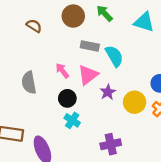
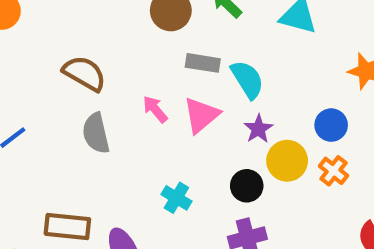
brown semicircle: (34, 26) -> (84, 73), moved, size x1.5
purple star: (108, 92) -> (258, 129), moved
black circle: (67, 98) -> (247, 186), moved

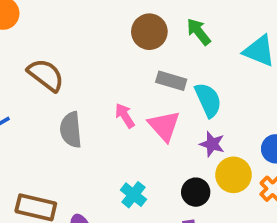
brown semicircle: (84, 73) -> (46, 75), moved
pink triangle: (201, 115) -> (164, 126), turned -39
purple star: (258, 129) -> (212, 144), turned -30

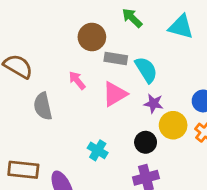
brown circle: (149, 32) -> (92, 37), moved
pink arrow: (125, 116) -> (77, 80), moved
pink triangle: (164, 126) -> (115, 94), turned 48

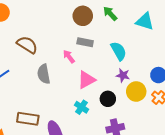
brown circle: (92, 37) -> (83, 16), moved
gray rectangle: (116, 59) -> (85, 42), moved
pink triangle: (115, 94) -> (86, 80), moved
black circle: (146, 142) -> (108, 99), moved

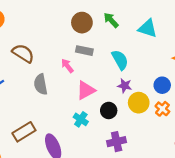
brown rectangle: (28, 119) -> (24, 132), turned -40

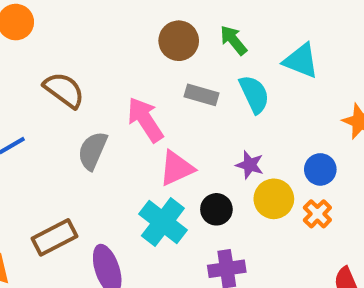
gray rectangle: (84, 51) -> (202, 95), moved
cyan semicircle: (120, 60) -> (254, 94), moved
pink arrow: (67, 66) -> (145, 120), size x1.6
gray semicircle: (41, 84) -> (93, 151), turned 30
cyan cross: (81, 119) -> (163, 222), size x1.6

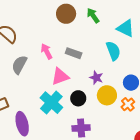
cyan semicircle: (254, 94) -> (113, 51), moved
gray rectangle: (202, 95) -> (74, 53), moved
pink arrow: (145, 120) -> (47, 51), size x0.7

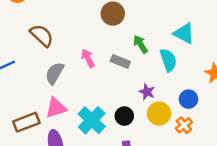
green arrow: (93, 16) -> (141, 44), moved
pink triangle: (60, 77) -> (56, 108), moved

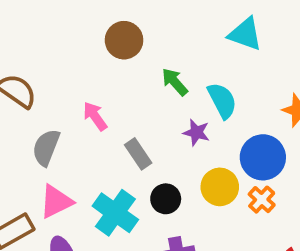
cyan triangle: (184, 33) -> (245, 34), moved
gray rectangle: (120, 61) -> (138, 154), moved, turned 42
purple star: (147, 92) -> (196, 132), moved
blue circle: (188, 99) -> (263, 157), size x1.5

